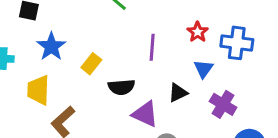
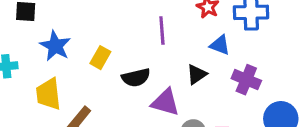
blue triangle: (203, 69) -> (220, 45), turned -36

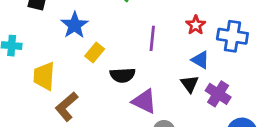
blue star: (55, 46) -> (75, 25), moved
black triangle: (197, 74) -> (190, 84), moved, turned -42

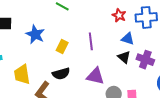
purple line: (152, 38) -> (91, 41), moved
yellow rectangle: (95, 52) -> (62, 46), moved
black semicircle: (123, 75) -> (61, 74), moved

